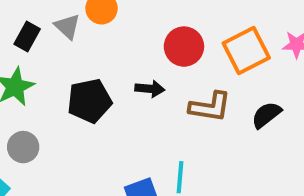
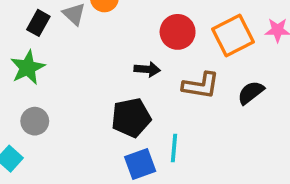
black pentagon: (89, 101) -> (131, 118), moved

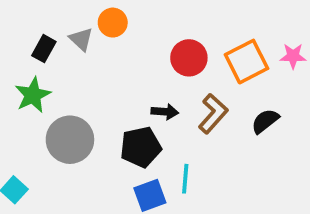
black arrow: (147, 69) -> (165, 112), moved
brown L-shape: (201, 85) -> (213, 114), turned -57
gray circle: (35, 121) -> (70, 140), moved, size x1.6

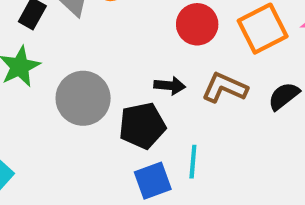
brown L-shape: (213, 114) -> (225, 88), turned -108
gray circle: (70, 140) -> (83, 98), moved

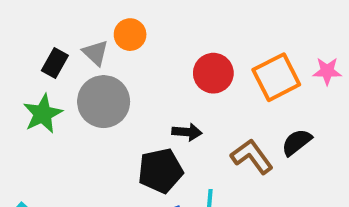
brown L-shape: (225, 88) -> (252, 156), moved, turned 30
gray circle: (83, 98) -> (104, 102), moved

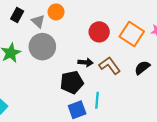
black rectangle: (55, 63) -> (17, 15), moved
orange square: (276, 77) -> (132, 34), turned -30
brown L-shape: (252, 156) -> (110, 66), moved

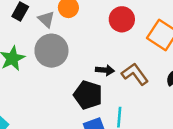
red circle: (99, 32) -> (122, 19), moved
black pentagon: (72, 82) -> (88, 95), turned 30

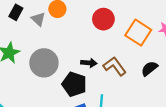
gray circle: (51, 51) -> (44, 63), moved

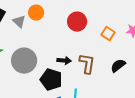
orange square: (138, 33) -> (108, 34), size x0.6
brown L-shape: (115, 66) -> (87, 64), turned 45

